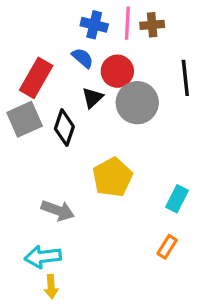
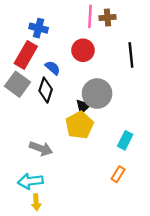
blue cross: (94, 25) -> (39, 28), moved
blue semicircle: (83, 58) -> (53, 68), moved
black triangle: (92, 98) -> (83, 106), moved
gray circle: (137, 103) -> (97, 94), moved
gray square: (25, 119) -> (18, 84), turned -30

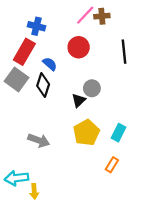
pink line: (90, 16) -> (85, 15), turned 40
gray circle: (97, 94) -> (92, 88), size x0.6
yellow pentagon: (80, 125) -> (86, 133), moved
cyan arrow: (30, 181) -> (17, 178), moved

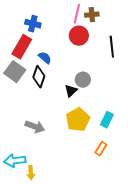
pink line: (85, 15) -> (77, 14), turned -30
red circle: (79, 47) -> (79, 36), moved

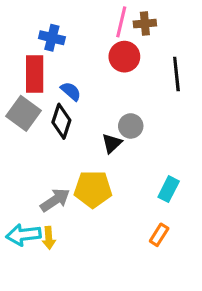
red rectangle: (22, 47) -> (35, 74), turned -30
yellow pentagon: (78, 120) -> (93, 189), moved, turned 30
gray arrow: (35, 127) -> (55, 200), turned -54
cyan arrow: (15, 161) -> (24, 235), moved
yellow arrow: (31, 173) -> (49, 238), moved

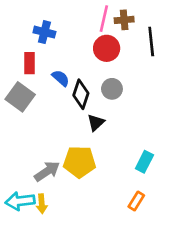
red rectangle: (35, 74) -> (30, 63), size x0.7
black line: (176, 74) -> (151, 42), moved
black diamond: (61, 121) -> (81, 94), moved
gray circle: (131, 126) -> (112, 89), moved

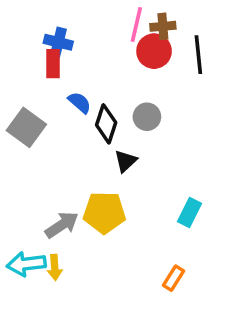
red circle: (107, 48) -> (154, 51), moved
red rectangle: (30, 63) -> (53, 64), moved
orange rectangle: (136, 201) -> (174, 278), moved

